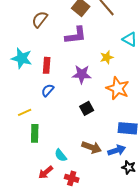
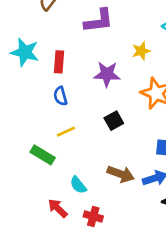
blue semicircle: (48, 90) -> (60, 96), turned -56
yellow line: (25, 112) -> (66, 132), moved
green rectangle: (35, 133) -> (43, 155), turned -60
red arrow: (46, 172) -> (58, 208), turned 84

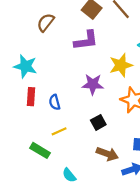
yellow star: (141, 51) -> (121, 65), size x1.5
red rectangle: (59, 62) -> (31, 97), moved
brown arrow: (121, 174) -> (107, 154), moved

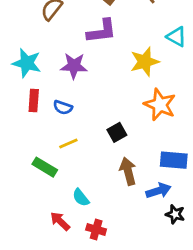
purple star: (93, 84) -> (74, 66), moved
blue semicircle: (55, 102) -> (63, 107), turned -56
brown arrow: (107, 154) -> (128, 171), turned -125

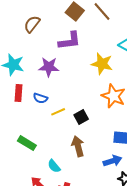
yellow star: (145, 62) -> (102, 64), turned 30
yellow line: (68, 143) -> (58, 112), moved
brown arrow: (128, 171) -> (78, 146), moved

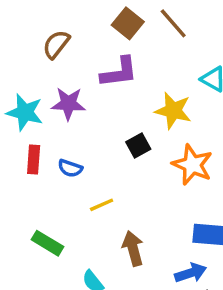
purple star: (49, 67) -> (68, 104), moved
yellow line: (58, 112) -> (102, 205), moved
black square: (81, 117) -> (138, 146), moved

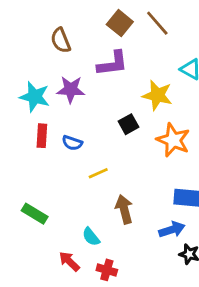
brown semicircle: (56, 44) -> (61, 40), turned -60
green rectangle: (48, 243) -> (35, 214), moved

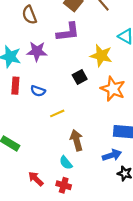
cyan semicircle: (91, 237) -> (66, 163), moved

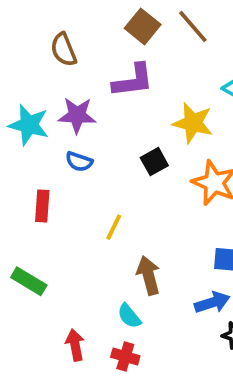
red rectangle: (15, 86) -> (42, 206), moved
blue semicircle: (38, 91) -> (79, 162), moved
yellow line: (57, 113) -> (114, 227), turned -40
red arrow: (36, 179) -> (75, 345), turned 35

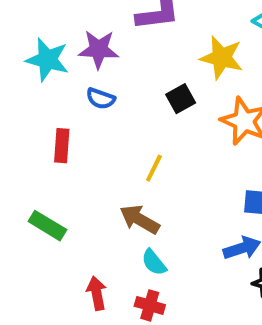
yellow line: (114, 227) -> (154, 168), moved
brown arrow: (148, 275) -> (140, 219), moved, turned -45

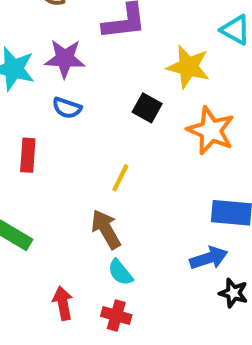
black square: (181, 99) -> (147, 108), turned -32
brown arrow: (140, 219) -> (106, 229), turned 30

